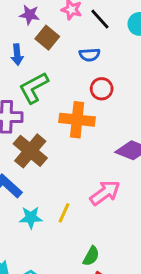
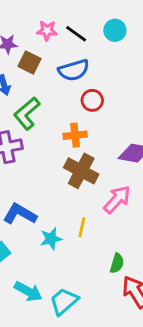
blue semicircle: (90, 55) -> (74, 70), size x1.5
orange cross: (77, 120) -> (75, 135), size x0.7
brown cross: (30, 151) -> (81, 171), moved

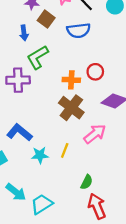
red circle: (92, 100) -> (95, 72), moved

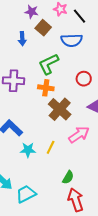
green L-shape: (38, 57) -> (49, 64), moved
orange cross: (71, 80) -> (46, 88), moved

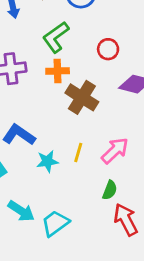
pink arrow: (79, 135) -> (115, 151), moved

